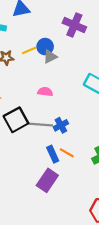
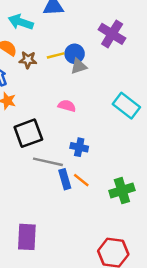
gray line: (40, 124) -> (48, 162), moved
blue cross: (61, 125) -> (79, 147), turned 32
purple rectangle: (47, 180) -> (27, 237), moved, turned -40

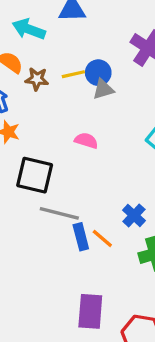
black square: (28, 133) -> (35, 175), turned 32
blue cross: (79, 147) -> (134, 215), moved, turned 30
purple rectangle: (27, 237) -> (90, 311), moved

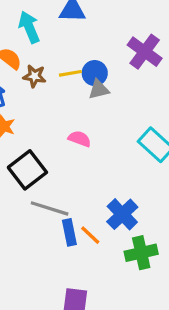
cyan arrow: (29, 29) -> (29, 27), turned 44
black square: (35, 175) -> (27, 170), turned 36
blue cross: (134, 215) -> (122, 214), size x1.4

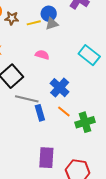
yellow line: (70, 73) -> (34, 23), moved
blue cross: (122, 214) -> (60, 88), moved
orange line: (90, 235) -> (64, 111), moved

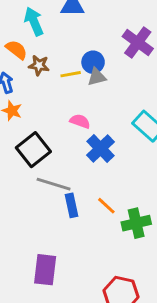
blue cross: (60, 88) -> (100, 149), moved
purple rectangle: (46, 158) -> (45, 270), moved

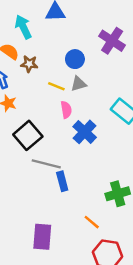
yellow line: (71, 74) -> (56, 86), moved, turned 35
gray triangle: (97, 77) -> (79, 84), moved
pink semicircle: (80, 121) -> (66, 110), turned 63
orange line: (106, 206) -> (92, 222), moved

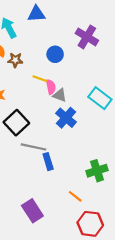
gray triangle: (79, 84) -> (60, 95), moved, turned 40
pink semicircle: (66, 110) -> (51, 87), moved
purple rectangle: (42, 237) -> (32, 211), turned -35

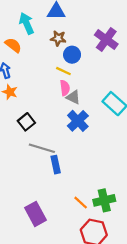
brown star: (15, 60) -> (58, 38), moved
yellow line: (40, 79) -> (63, 71), moved
black square: (16, 123) -> (26, 122), size x0.7
green cross: (97, 171) -> (104, 200), moved

